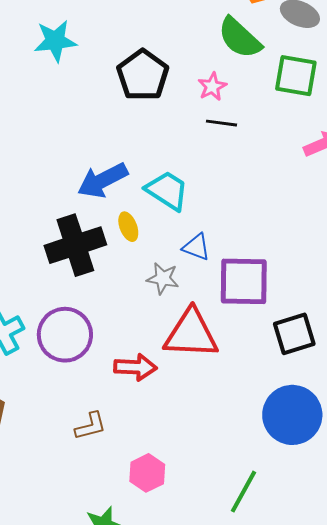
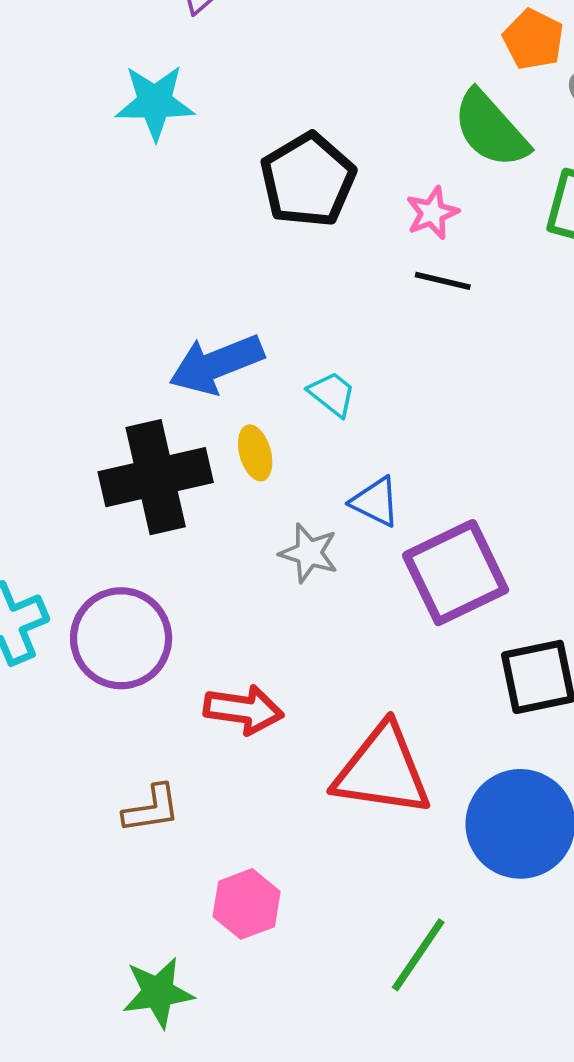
cyan trapezoid: (167, 191) -> (332, 394), size x0.6
purple square: (244, 281) -> (456, 573), turned -32
red triangle: (191, 334) -> (382, 771), moved

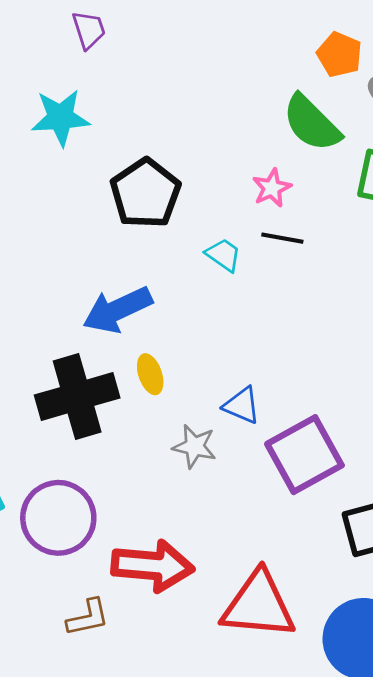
black pentagon: (308, 180) -> (145, 193), moved
cyan trapezoid: (332, 394) -> (223, 255), moved
red arrow: (244, 710) -> (153, 566), size x1.4
brown L-shape: (152, 809) -> (88, 617), moved

